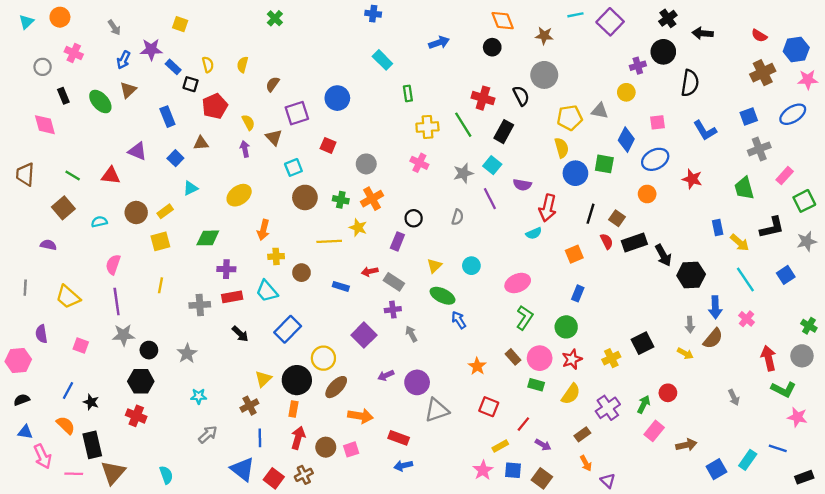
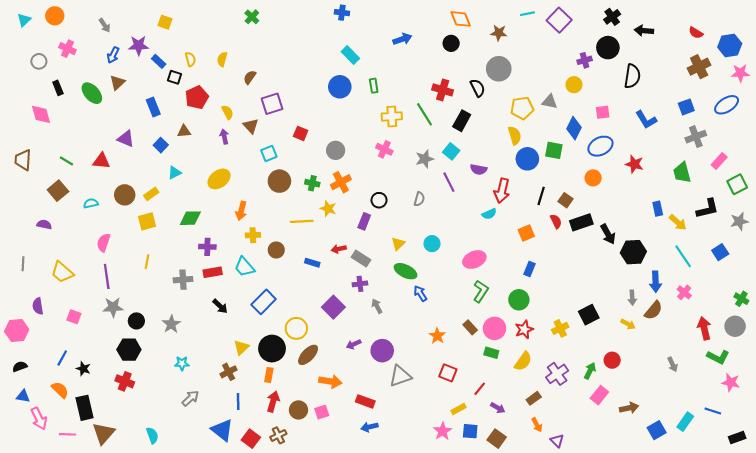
blue circle: (337, 98) -> (340, 87), moved

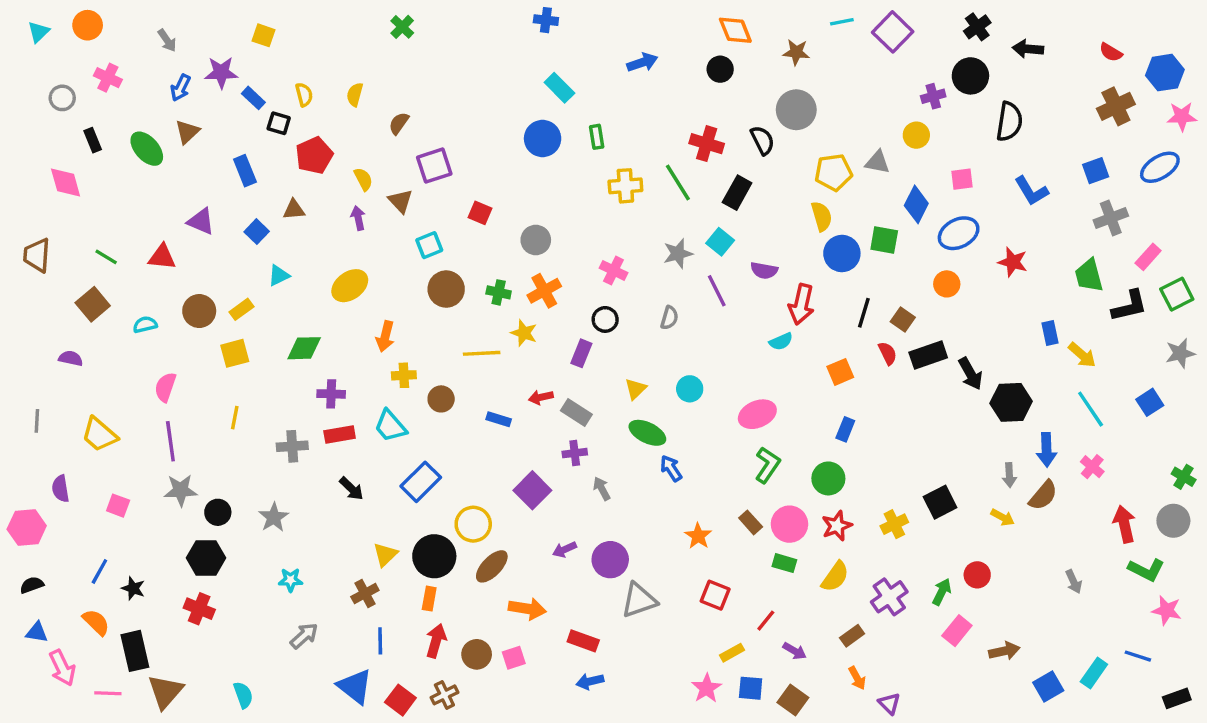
pink cross: (384, 149) -> (614, 270), moved
black L-shape: (707, 209) -> (1129, 306), moved

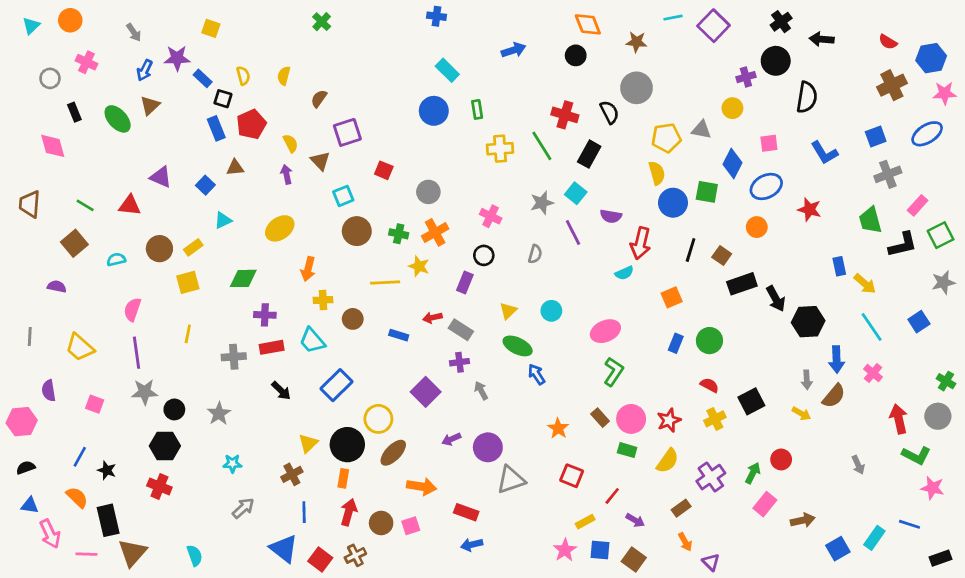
blue rectangle: (245, 171) -> (216, 128), moved
red semicircle: (888, 353) -> (709, 385), moved, turned -36
green circle: (828, 478) -> (709, 341), moved

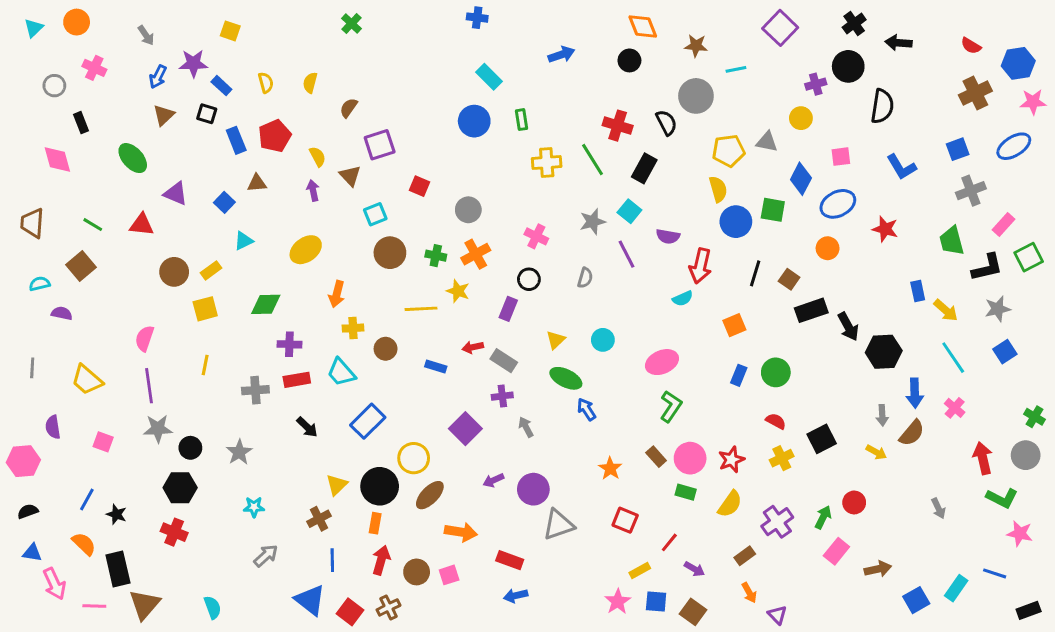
cyan line: (673, 18) -> (736, 69), moved
black square: (223, 99) -> (207, 114), moved
green ellipse: (118, 119) -> (133, 158), moved
cyan semicircle: (116, 259) -> (40, 284), moved
gray star: (943, 282) -> (998, 309), moved

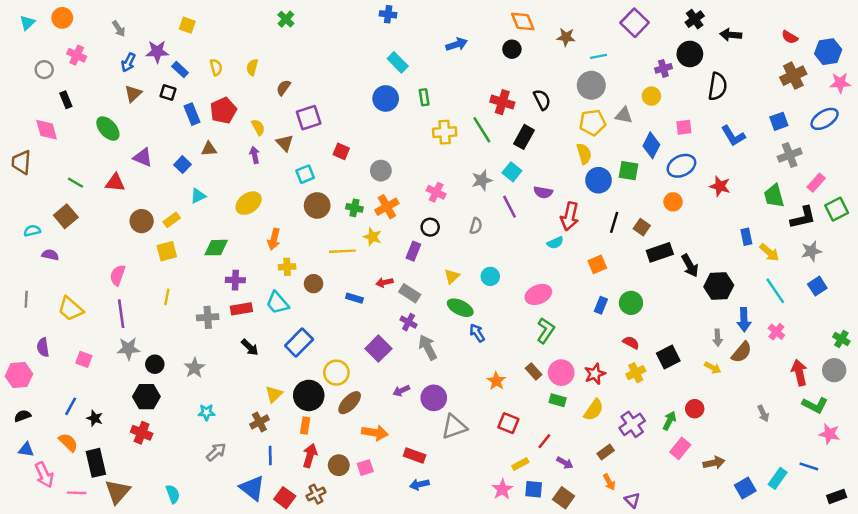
gray circle: (696, 96) -> (591, 85), moved
brown trapezoid: (32, 223) -> (21, 162), moved
purple cross: (502, 396) -> (409, 322), turned 35
gray arrow: (526, 427) -> (428, 347), size x1.5

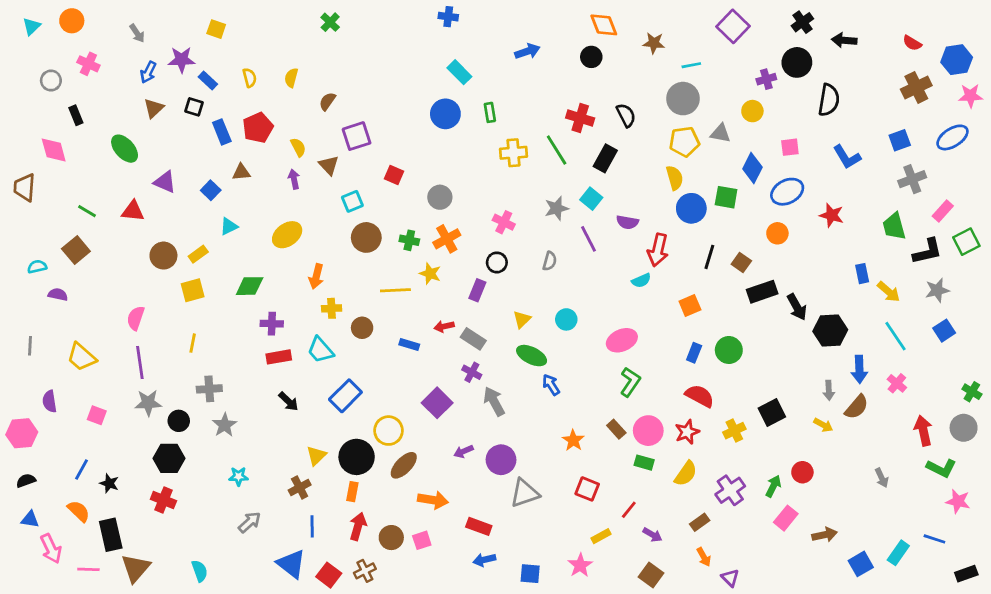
gray cross: (208, 317) -> (209, 389), moved
red semicircle: (631, 343) -> (700, 396), moved, size x1.5
blue square: (534, 489) -> (530, 574), moved

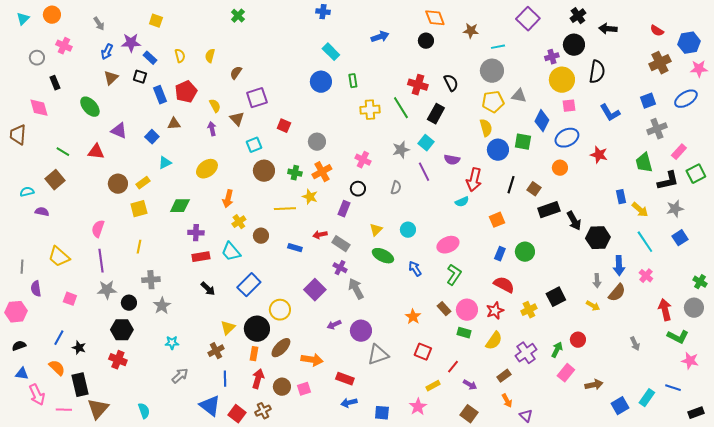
yellow circle: (752, 111) -> (562, 80), moved, size x1.6
yellow cross: (332, 308) -> (239, 222), turned -32
gray line: (30, 346) -> (22, 267), moved
blue arrow: (551, 385) -> (415, 269), moved
brown ellipse: (404, 465) -> (281, 348), moved

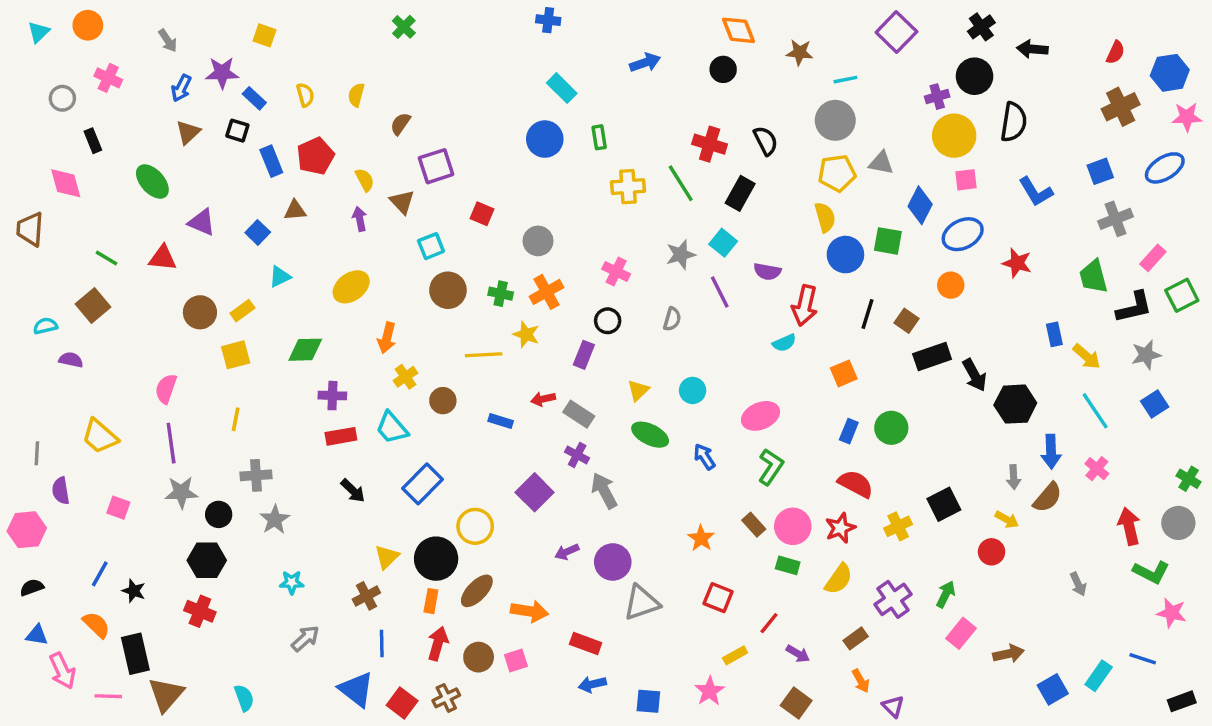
red semicircle: (657, 31) -> (1116, 52), turned -96
red circle: (578, 340) -> (992, 552), moved

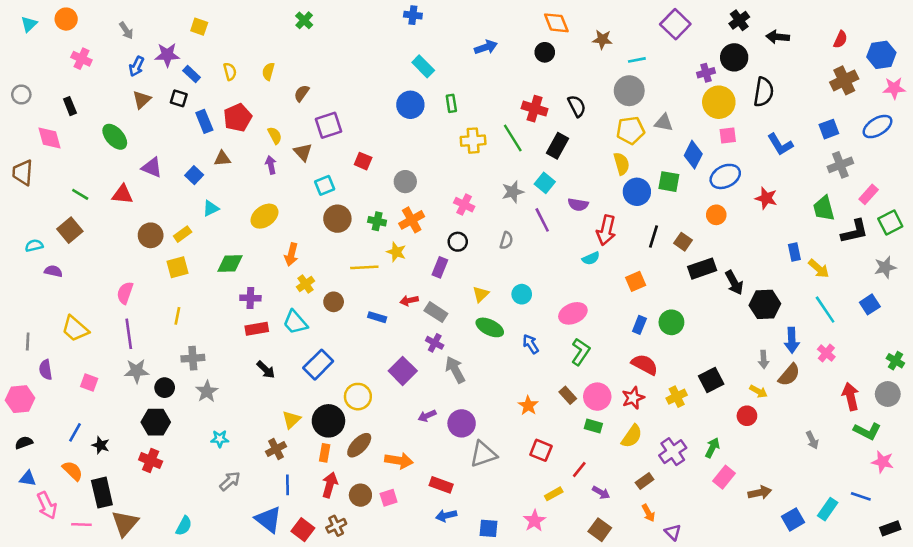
gray circle: (62, 98) -> (21, 95), moved
gray star: (1146, 355) -> (885, 267), moved
cyan semicircle: (244, 698) -> (184, 526), turned 48

